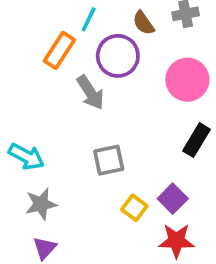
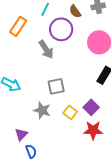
orange rectangle: (59, 50) -> (18, 26), moved
gray star: (41, 204) -> (42, 110), moved, turned 30

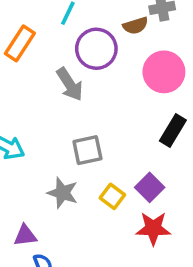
brown semicircle: (75, 11) -> (135, 26), moved, turned -72
purple triangle: (21, 134) -> (25, 235), turned 40

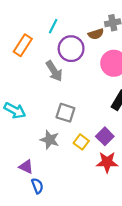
gray square: (87, 150) -> (65, 113), turned 30
purple triangle: (25, 235) -> (26, 167), turned 32

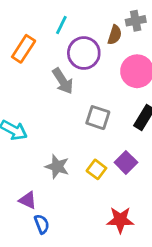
brown semicircle: (96, 34) -> (115, 35), turned -56
gray square: (65, 113) -> (98, 118), moved
red star: (107, 162) -> (120, 220), moved

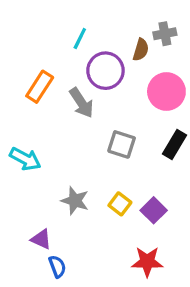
orange rectangle: (24, 49) -> (40, 87), moved
purple square: (126, 162) -> (154, 210), moved

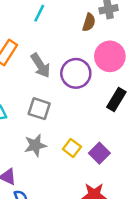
purple circle: (105, 71) -> (76, 73), moved
gray square: (122, 144) -> (39, 109), moved
gray star: (75, 201) -> (35, 145), turned -30

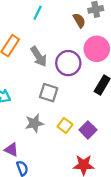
brown semicircle: (89, 22) -> (79, 20), turned -48
gray square: (39, 109) -> (49, 93), moved

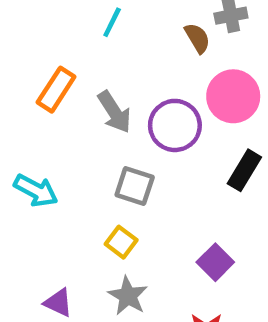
gray star: (34, 123) -> (128, 296), moved, turned -30
yellow square: (65, 126) -> (121, 242), moved

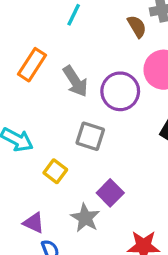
yellow square: (121, 242) -> (55, 171), moved
purple square: (215, 262) -> (110, 193), moved

